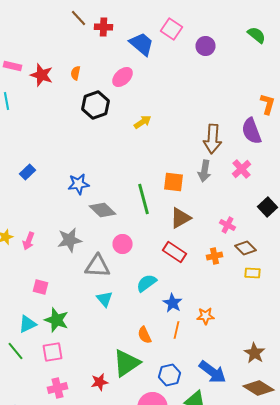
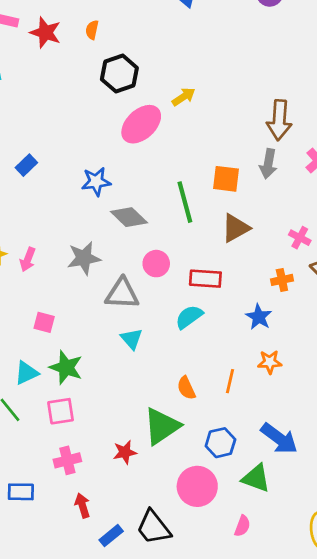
pink ellipse: (122, 77) -> (141, 124), moved, size x1.4
red rectangle: (174, 252) -> (205, 279), moved, turned -30
blue star: (172, 303) -> (259, 317), moved

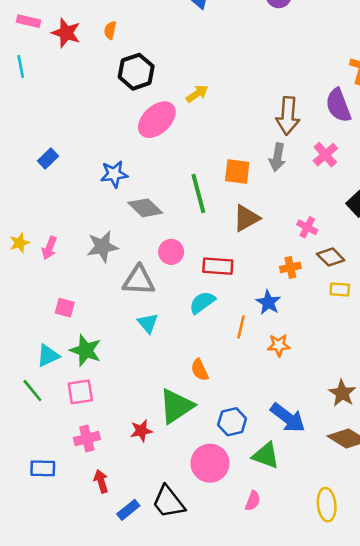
orange line: (230, 381) -> (241, 327), moved

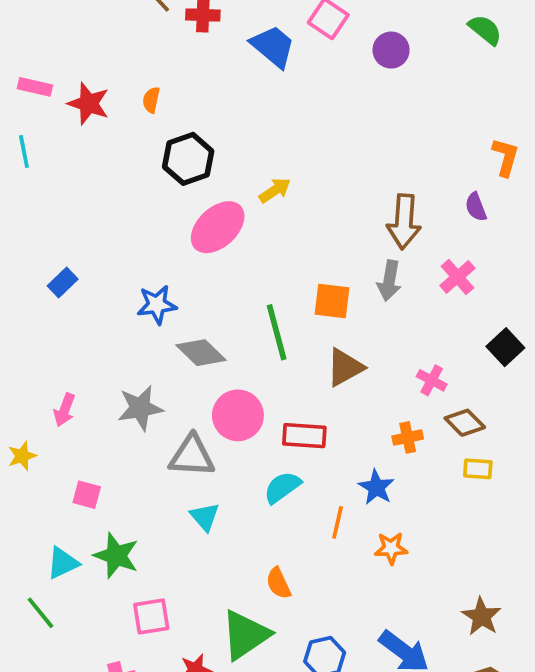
purple semicircle: (338, 105) -> (476, 207), size x0.6
yellow star: (19, 243) -> (22, 456), moved
pink circle: (171, 252) -> (238, 415), size x1.4
pink square: (80, 392) -> (151, 616), moved

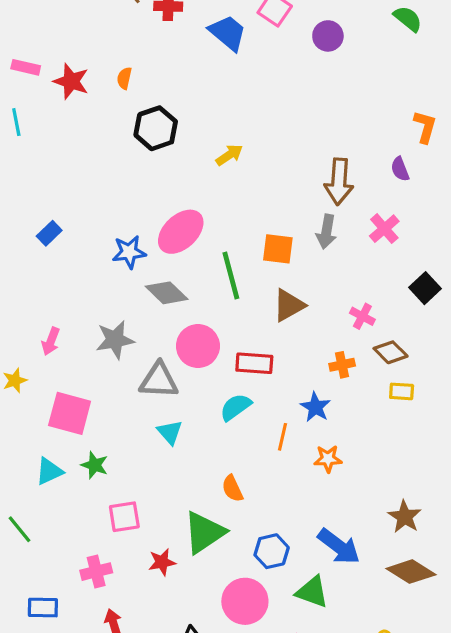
pink ellipse: (218, 227) -> (181, 232), moved
pink square: (87, 495) -> (70, 413), size x1.8
green star: (116, 556) -> (95, 465), size x0.7
green line: (41, 613) -> (19, 529), moved

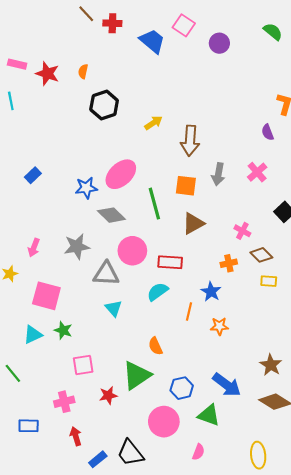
brown arrow: (339, 182) -> (190, 141), moved

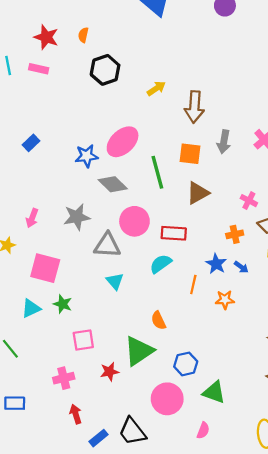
pink rectangle: (17, 64) -> (39, 69), moved
blue arrow: (227, 385) -> (241, 267), moved, size x0.5
blue rectangle: (29, 426) -> (15, 403), moved

